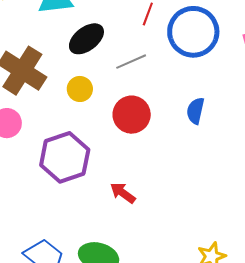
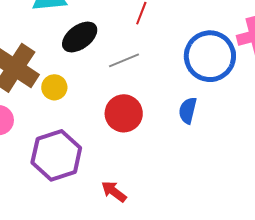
blue circle: (193, 32) -> (210, 56), moved
yellow circle: (80, 89) -> (54, 87), moved

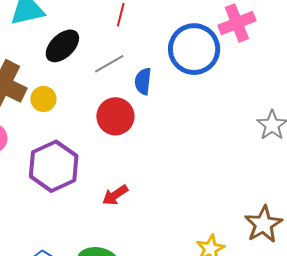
blue semicircle: (188, 110) -> (143, 81), moved
red arrow: (114, 192) -> (115, 195), turned -64

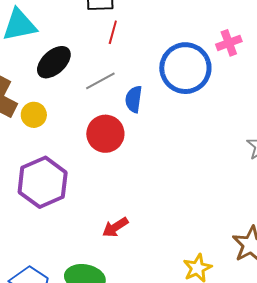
pink cross: (237, 23) -> (229, 43), size x0.7
red arrow: (115, 195) -> (115, 227), moved

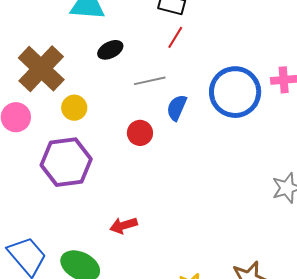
black ellipse: (54, 62) -> (110, 50), size x0.7
yellow circle: (34, 115) -> (74, 108), moved
red circle: (105, 134) -> (140, 133), size x0.7

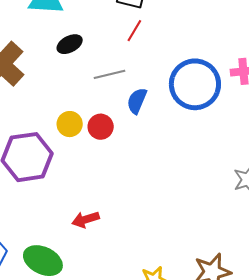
yellow circle: (74, 108) -> (70, 124), moved

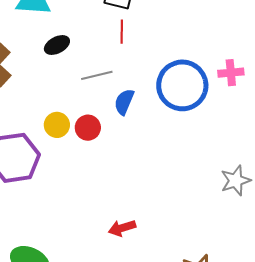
red line: (134, 31) -> (122, 32), turned -30
red arrow: (86, 219) -> (122, 228), moved

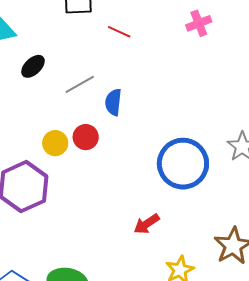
red line: (122, 32) -> (119, 32), moved, turned -50
pink cross: (231, 73) -> (199, 23), moved
blue circle: (182, 85) -> (183, 164), moved

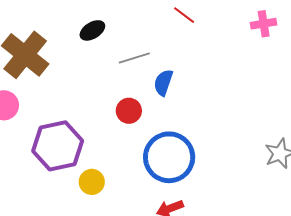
yellow circle: (55, 143) -> (92, 182), moved
blue circle: (183, 164) -> (169, 157), moved

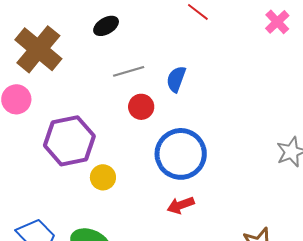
pink cross: (264, 24) -> (277, 22), turned -35
gray line: (134, 58) -> (129, 71), moved

